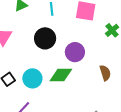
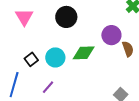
purple circle: (75, 52) -> (111, 35), moved

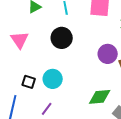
green diamond: (84, 53) -> (100, 97), moved
black square: (31, 59) -> (29, 82), turned -32

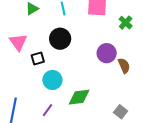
black square: (29, 82) -> (38, 58), moved, turned -32
green diamond: (100, 97) -> (79, 97), moved

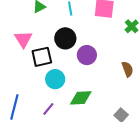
purple circle: (107, 53) -> (87, 55), moved
black square: (38, 58) -> (42, 57), size x1.5

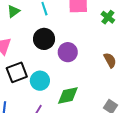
black square: (42, 57) -> (17, 72), moved

